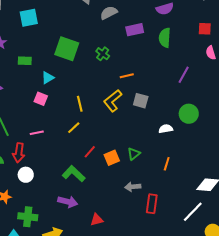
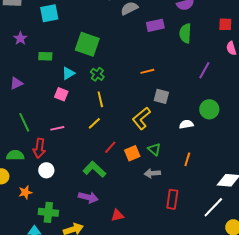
green cross: (103, 54) -> (97, 74), moved
yellow L-shape: (113, 101) -> (141, 118), moved
green triangle: (134, 154) -> (154, 149), turned -40
gray arrow: (133, 187) -> (152, 173), moved

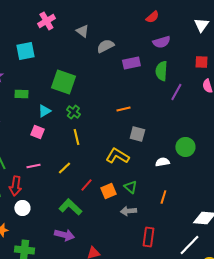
purple line: (204, 70) -> (176, 92), moved
yellow L-shape: (141, 118) -> (117, 156), turned 70
yellow line: (94, 123) -> (64, 168), moved

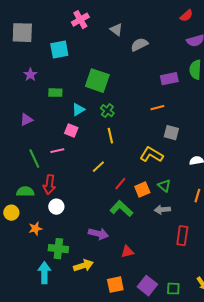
purple rectangle: (131, 63) -> (169, 79), moved
pink line: (33, 166) -> (57, 151), moved
green L-shape: (70, 207) -> (121, 209), moved

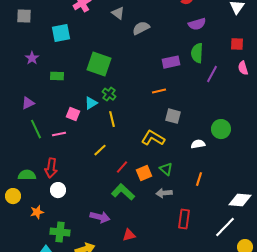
gray square: (22, 33) -> (24, 16), size x0.7
cyan triangle: (78, 110) -> (91, 103), moved
green line: (34, 159) -> (36, 129), moved

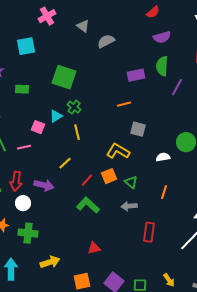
orange square: (144, 173) -> (109, 176), moved
purple arrow: (100, 217) -> (44, 185), moved
green cross: (60, 232) -> (28, 233), moved

